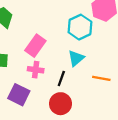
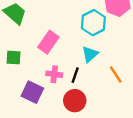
pink cross: (36, 70) -> (54, 74), moved
orange line: (101, 78) -> (116, 74), turned 48

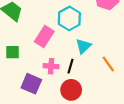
cyan hexagon: (93, 23) -> (69, 18), moved

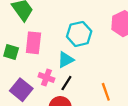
pink rectangle: (44, 37) -> (33, 43), moved, turned -42
cyan triangle: (83, 46) -> (66, 60), moved

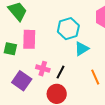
cyan triangle: (66, 60) -> (82, 49), moved

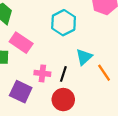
pink rectangle: (29, 39) -> (21, 43), turned -48
cyan triangle: (82, 49) -> (84, 57), moved

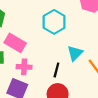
pink cross: (42, 73) -> (24, 67), moved

